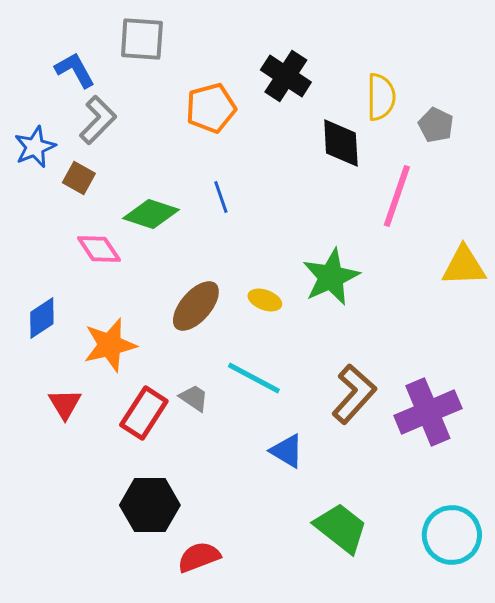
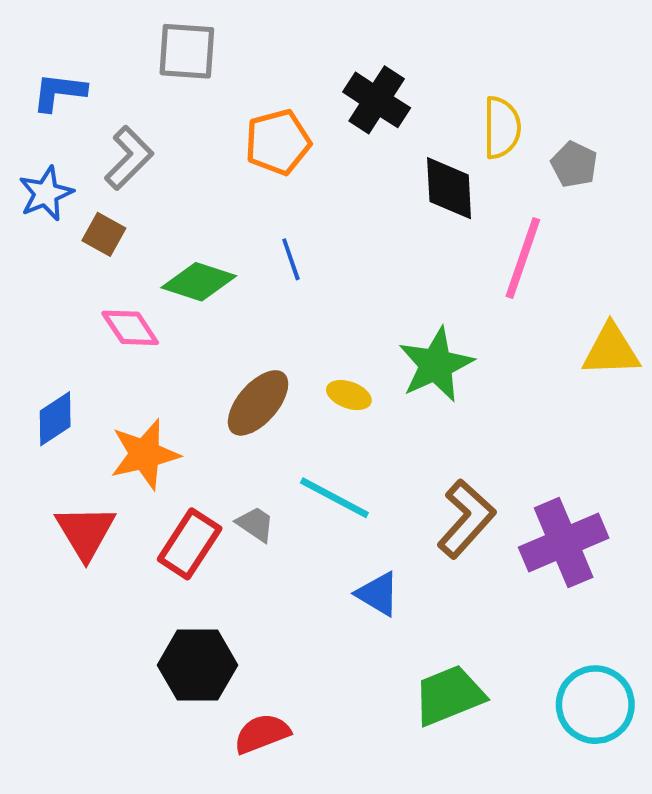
blue L-shape: (75, 70) -> (59, 92), moved, turned -54
red triangle: (65, 404) -> (85, 532), size x1.4
green trapezoid: (341, 528) -> (449, 695), turned -60

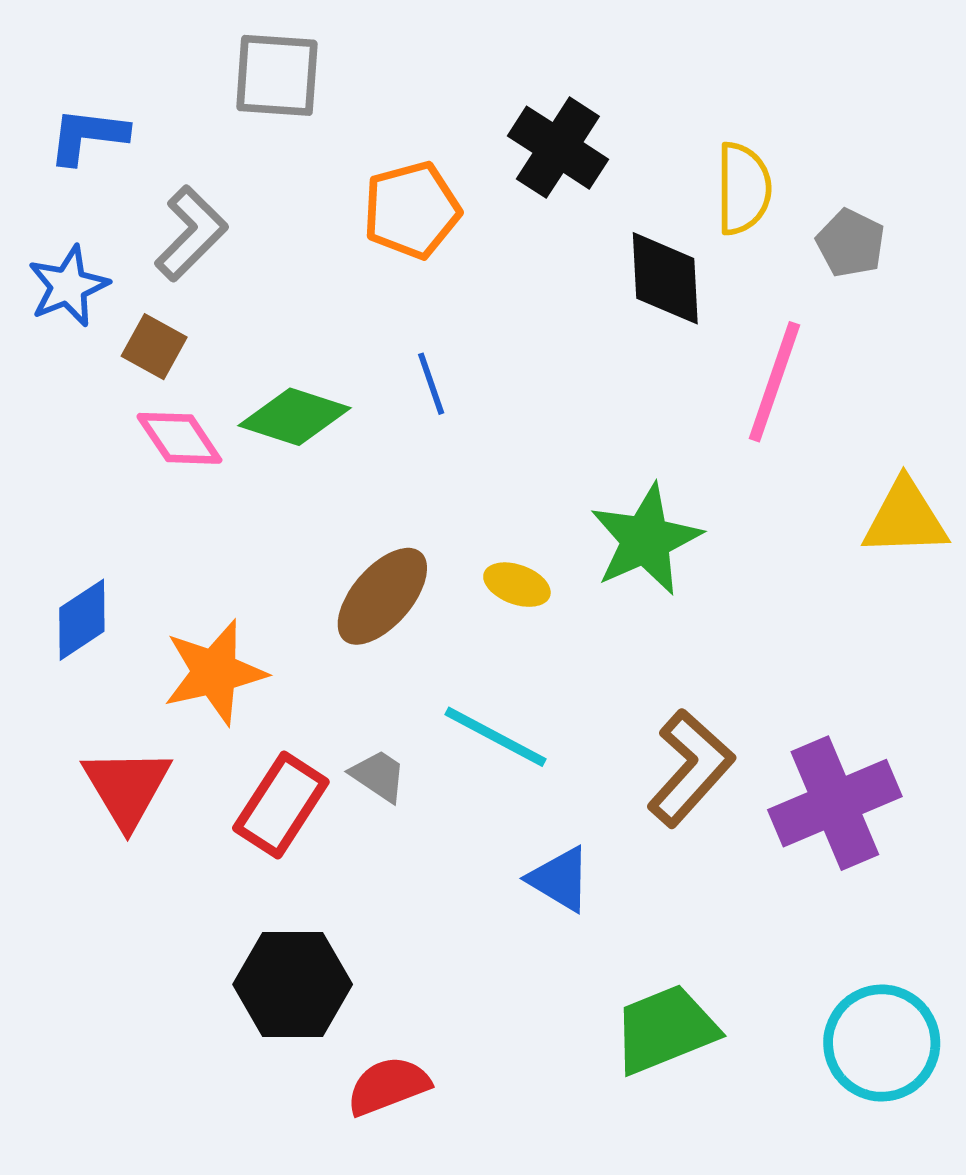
pink diamond: (130, 328) -> (179, 438), moved

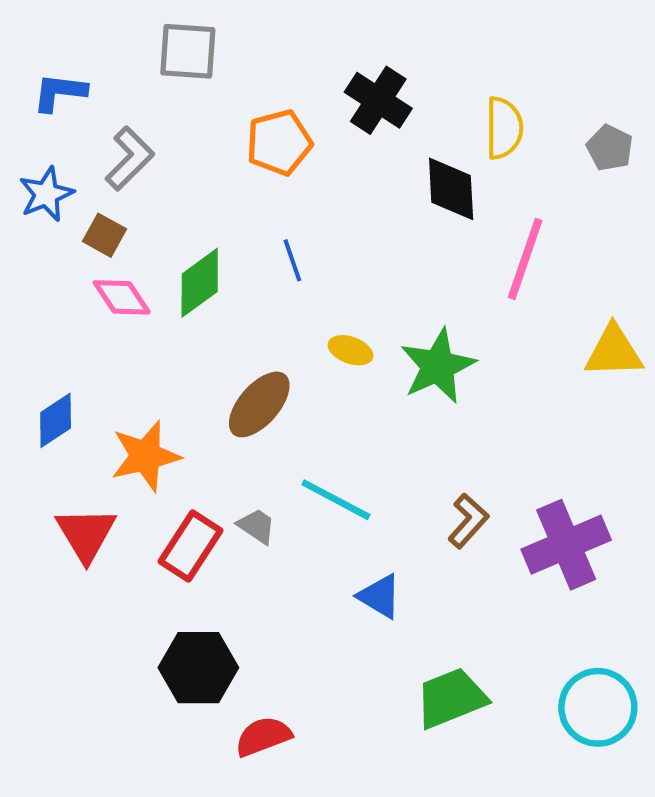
gray pentagon: (851, 243) -> (610, 148), moved
green diamond: (295, 417) -> (200, 283), turned -54
yellow ellipse: (517, 585) -> (351, 350), moved
brown L-shape: (691, 768) -> (468, 521), size x0.7

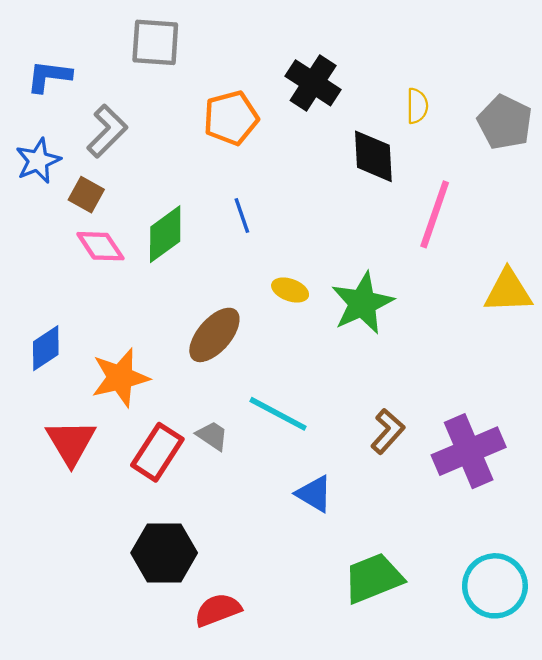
yellow semicircle: (504, 128) -> (417, 106), size x0.7
gray pentagon: (610, 148) -> (505, 122), size x1.4

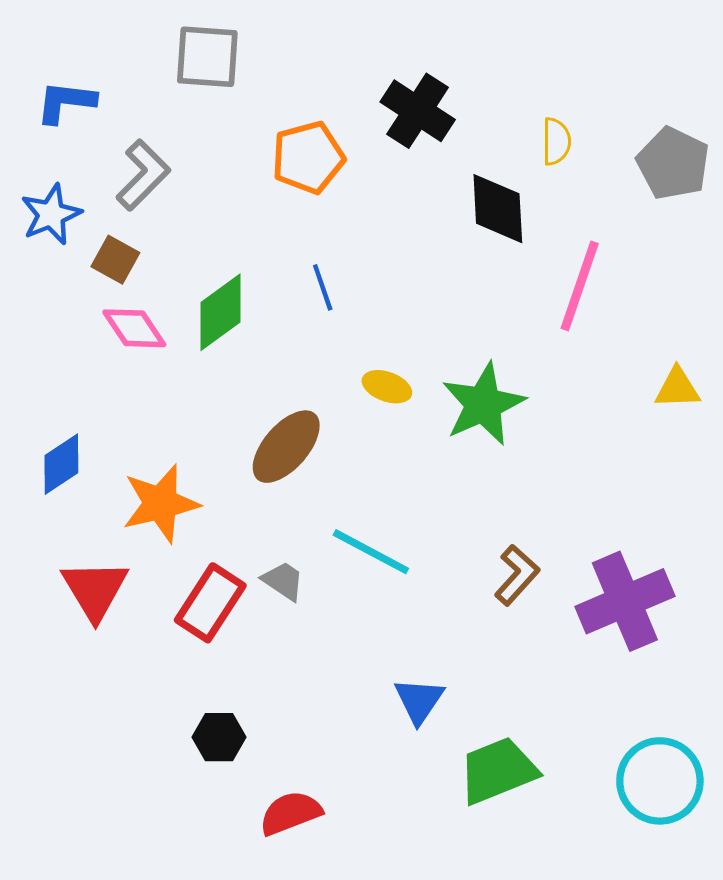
yellow triangle: (508, 291) -> (677, 388), size x0.7
blue triangle: (314, 494) -> (419, 701), moved, turned 33
black hexagon: (164, 553) -> (219, 737), size x0.6

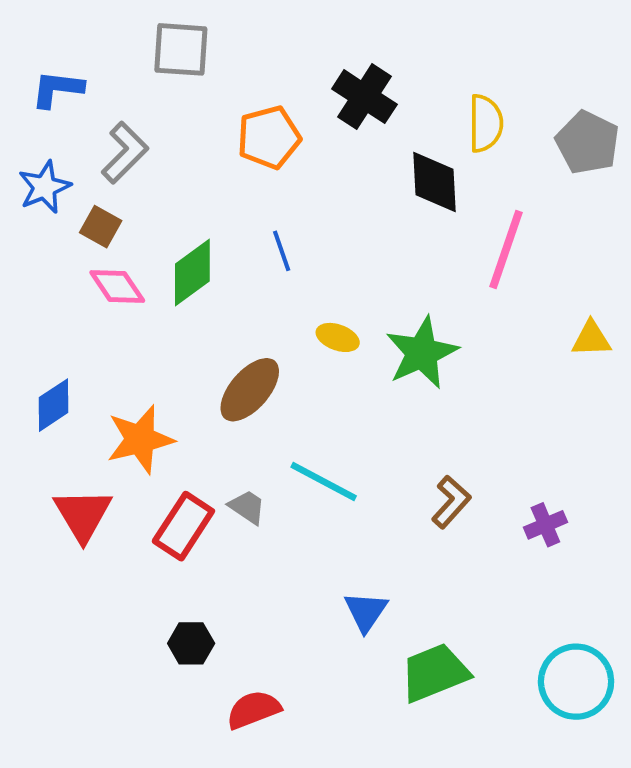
yellow semicircle: (556, 141) -> (486, 123), size x1.4
purple cross: (625, 601) -> (545, 525), size x0.5

